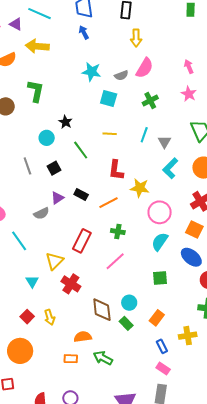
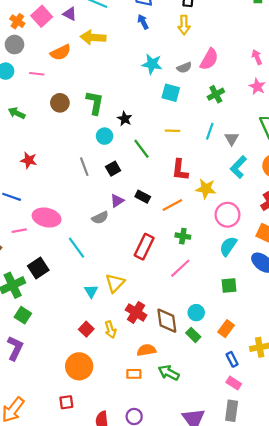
yellow arrow: (136, 38) -> (184, 25), moved
green L-shape: (36, 91) -> (95, 103), moved
yellow triangle: (54, 261) -> (115, 283), moved
red cross: (71, 284) -> (136, 312), moved

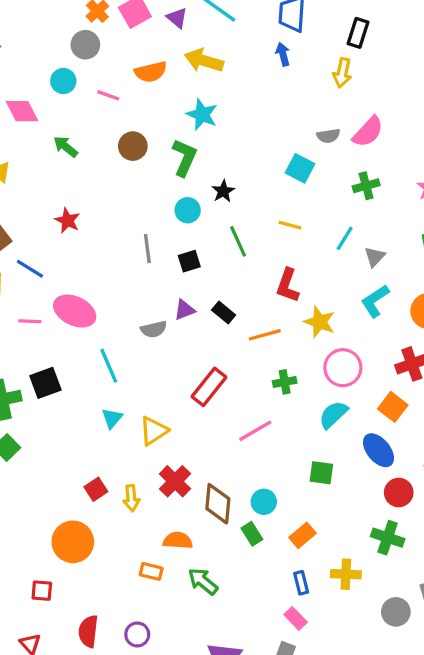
cyan star: (152, 64) -> (202, 115), moved
green cross: (183, 236) -> (285, 382), moved, turned -32
cyan triangle: (91, 291) -> (112, 418), moved

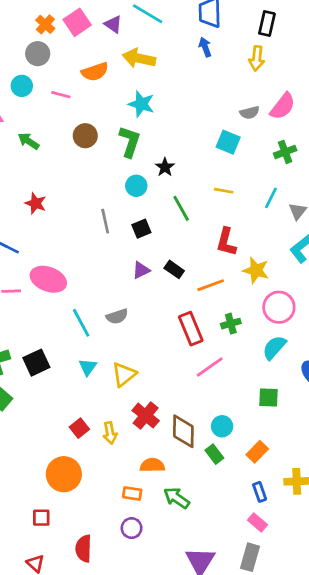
gray semicircle: (154, 329) -> (117, 316), moved
black square: (45, 383) -> (36, 363), moved
red rectangle: (209, 387) -> (191, 329), moved, turned -56
purple circle: (137, 634) -> (132, 528), moved

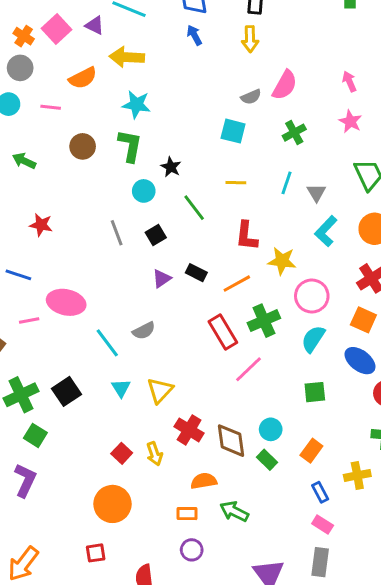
green cross: (231, 324) -> (264, 321), size x1.5

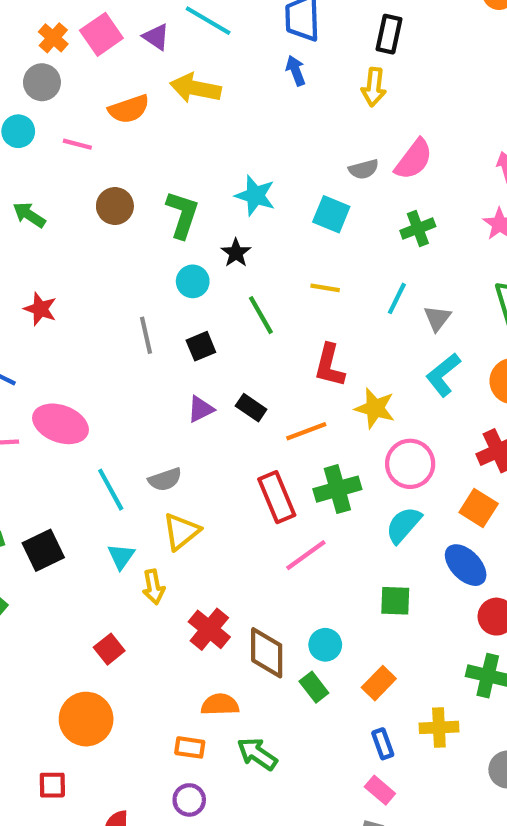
cyan star: (136, 105) -> (255, 196), moved
yellow triangle: (160, 390) -> (181, 531), moved
yellow arrow: (154, 454) -> (153, 587), moved

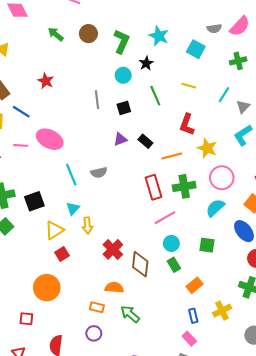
green arrow: (29, 215) -> (56, 34), moved
yellow triangle: (181, 531) -> (54, 230), moved
cyan circle: (325, 645) -> (171, 243), moved
green rectangle: (314, 687) -> (174, 265), moved
yellow cross: (439, 727) -> (222, 311), turned -30

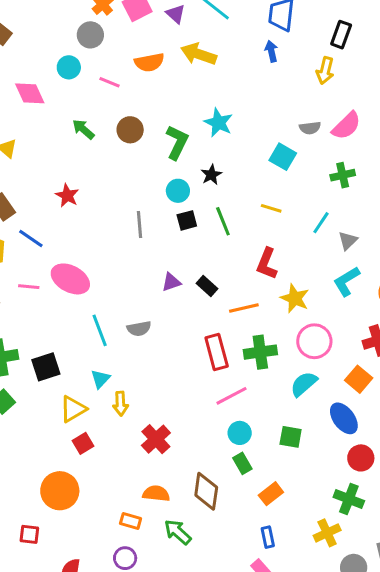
cyan star: (159, 36) -> (218, 123), moved
black square: (124, 108) -> (187, 220), moved
brown diamond: (140, 264) -> (206, 491), moved
yellow cross: (222, 311) -> (327, 533), moved

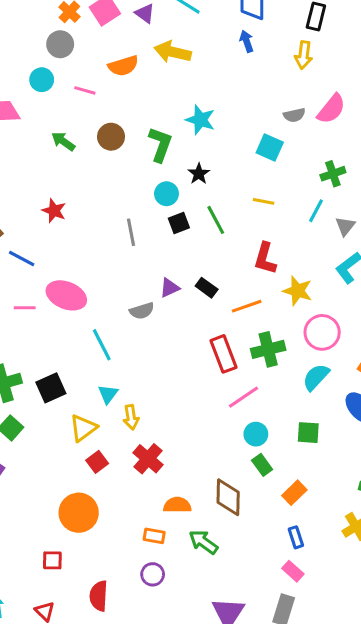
green cross: (343, 175) -> (333, 174), moved
gray semicircle: (139, 329) -> (142, 311), moved
red cross: (156, 439) -> (148, 459), moved

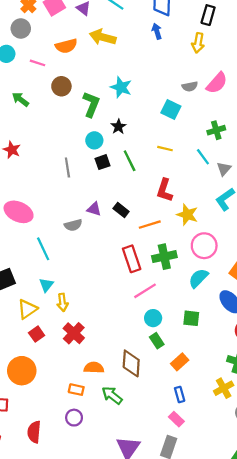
brown circle: (111, 137) -> (61, 86), moved
cyan line: (316, 211) -> (203, 157), turned -66
purple triangle: (170, 288) -> (94, 209), turned 40

